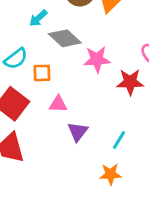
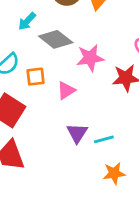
pink triangle: (58, 104) -> (66, 90), moved, turned -30
cyan line: (119, 140) -> (104, 139), moved, turned 48

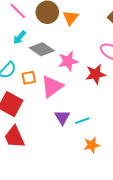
pink triangle: (66, 90) -> (52, 86), size x1.6

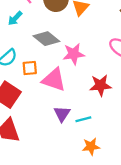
cyan arrow: (20, 37) -> (15, 18), moved
red star: (95, 74) -> (100, 85), moved
pink triangle: (52, 86) -> (54, 80), turned 50

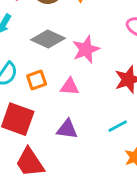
pink triangle: (54, 80) -> (70, 87), size x0.6
purple triangle: (62, 114) -> (67, 129), moved, turned -42

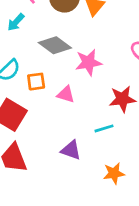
cyan line: (118, 126) -> (104, 128), moved
purple triangle: (67, 129) -> (71, 150), moved

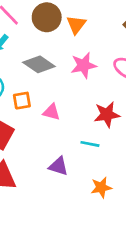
pink star: (88, 62) -> (84, 65), moved
cyan line: (104, 128) -> (90, 144), turned 30

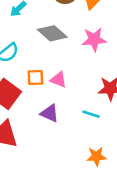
orange square: (22, 101) -> (35, 78), moved
purple triangle: (58, 166) -> (50, 113), moved

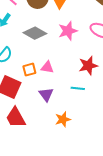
purple triangle: (50, 113) -> (46, 94), turned 42
orange star: (96, 156) -> (63, 119), moved

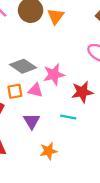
pink star: (68, 31) -> (54, 75), moved
gray diamond: (35, 33) -> (23, 66), moved

